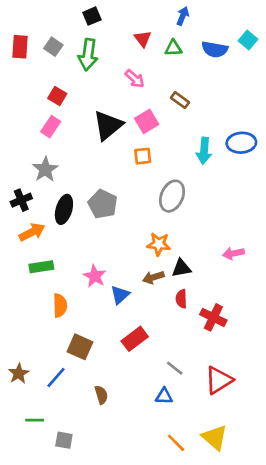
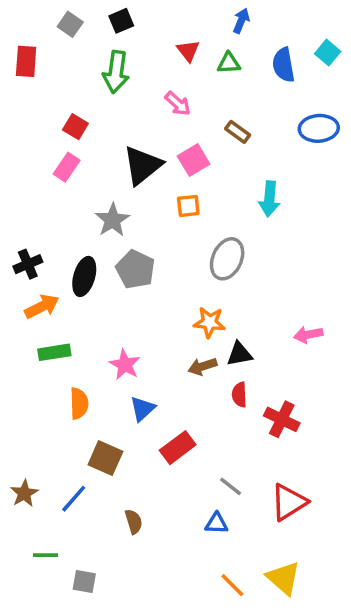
gray square: (53, 47) -> (70, 24), moved
blue semicircle: (215, 49) -> (284, 65), turned 70
blue ellipse: (241, 143) -> (319, 128), moved
gray star: (45, 169) -> (112, 220), moved
blue triangle: (120, 295) -> (142, 409), moved

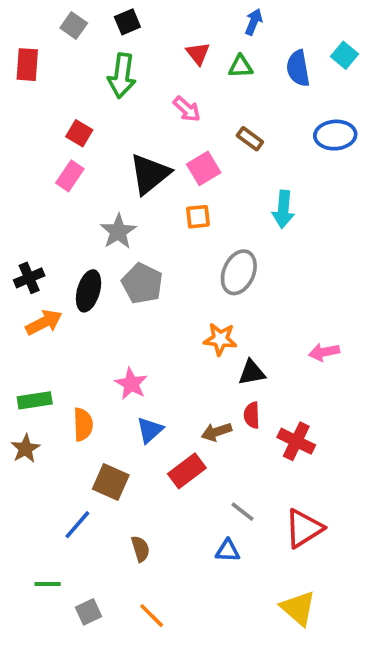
green rectangle: (54, 352) -> (35, 400), moved
brown arrow: (202, 366) -> (217, 432), moved
brown star: (24, 493) -> (25, 449), moved
gray square: (84, 582) -> (88, 612), turned -35
orange line: (232, 585) -> (152, 616), moved

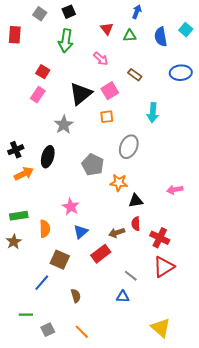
gray pentagon: (142, 283) -> (93, 165), moved
red triangle: (304, 528) -> (164, 267), moved

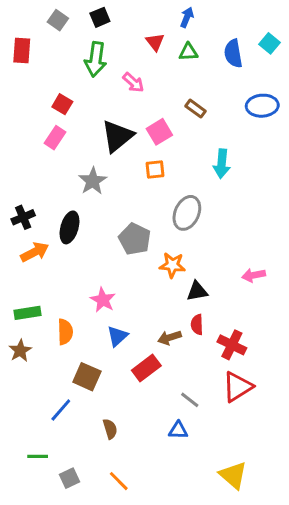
blue arrow: (137, 12) -> (187, 17), moved
pink arrow: (101, 59) -> (133, 82), moved

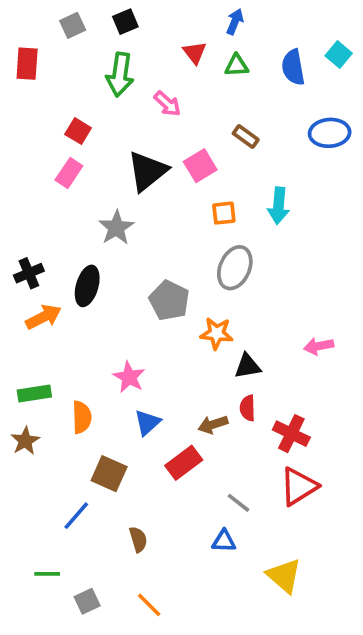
gray square: (58, 20) -> (73, 25), turned 30
orange square: (155, 169) -> (224, 213), moved
yellow triangle: (233, 475) -> (284, 576), moved

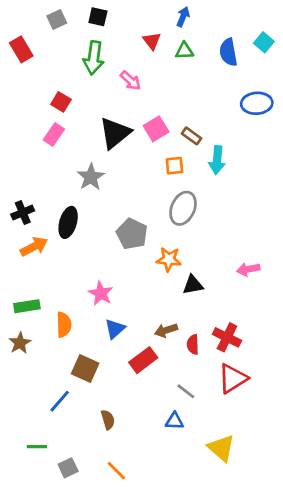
black square: (125, 22) -> (98, 17), turned 36
red rectangle: (27, 64) -> (21, 49), turned -35
brown rectangle: (246, 137) -> (192, 136), moved
red semicircle: (248, 408) -> (193, 344), moved

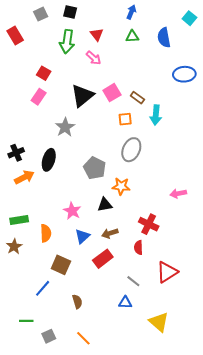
red triangle: (152, 41) -> (97, 34), moved
cyan square: (264, 42) -> (189, 18), moved
black triangle: (193, 285) -> (105, 205), moved
brown arrow: (166, 330) -> (110, 233), moved
red cross: (227, 337) -> (149, 224), moved

